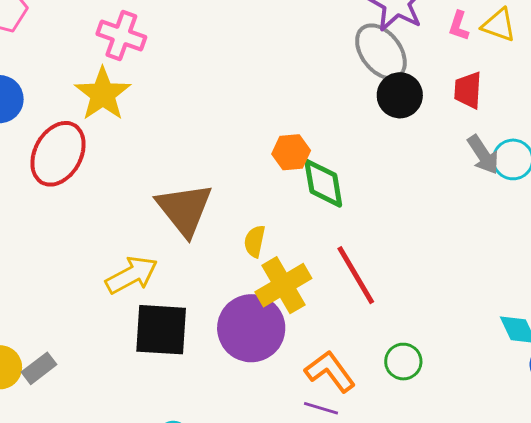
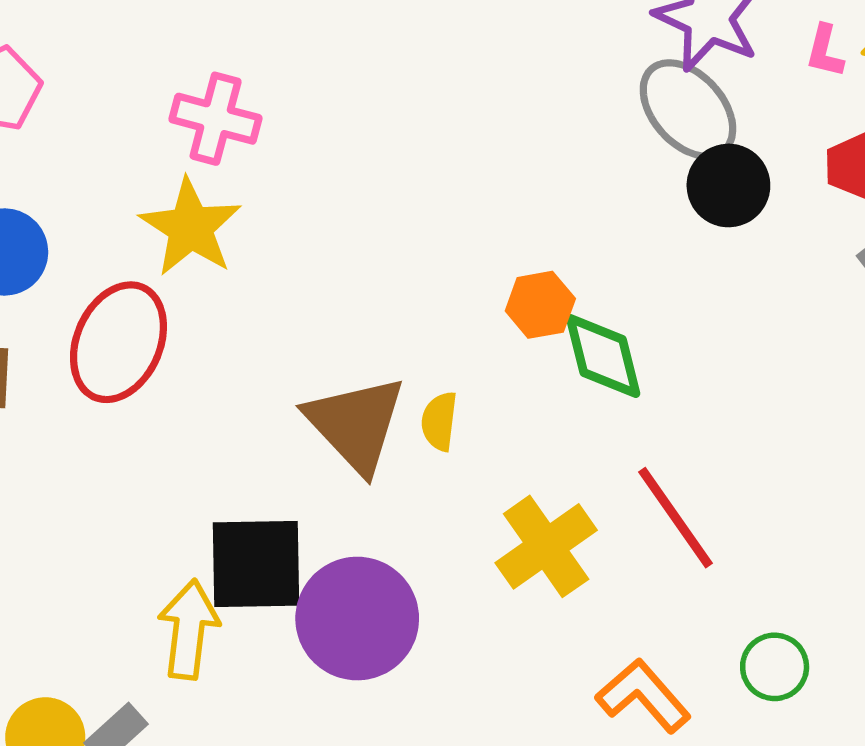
yellow semicircle: (255, 241) -> (439, 421), moved
yellow arrow: (132, 275) -> (189, 629), moved, turned -50
purple circle: (251, 328) -> (357, 619), moved
black square: (161, 330) -> (256, 564), moved

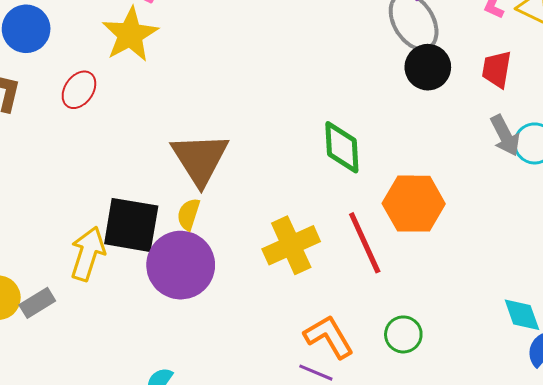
orange hexagon: (540, 305) -> (414, 204), moved, size x1.6
red ellipse: (118, 342) -> (79, 90), size x0.6
yellow semicircle: (439, 421) -> (189, 214), moved

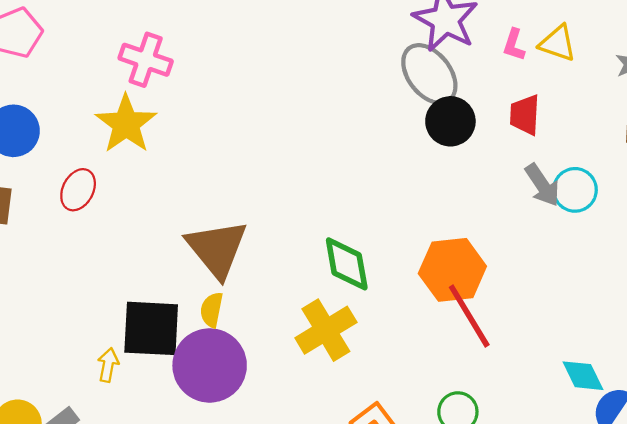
green diamond: (342, 147) -> (347, 264), moved
red line: (365, 243) -> (469, 316), moved
yellow arrow: (88, 254) -> (108, 365), size x0.6

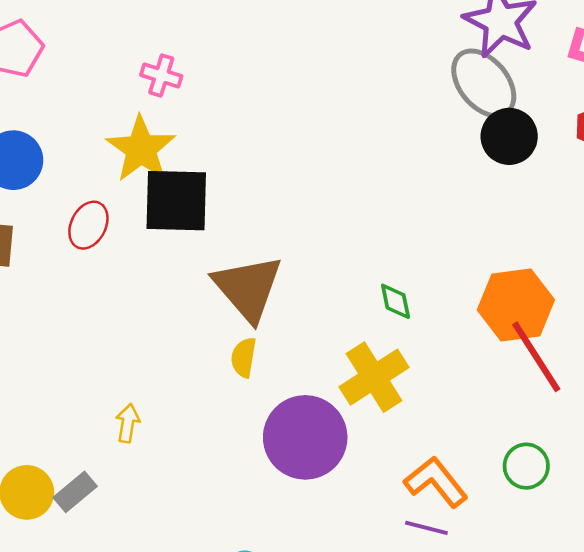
pink cross: (146, 60) -> (161, 76), size x0.7
green diamond: (347, 264) -> (396, 301), size x0.6
black square: (151, 328) -> (176, 201), moved
purple circle: (210, 365) -> (305, 437), moved

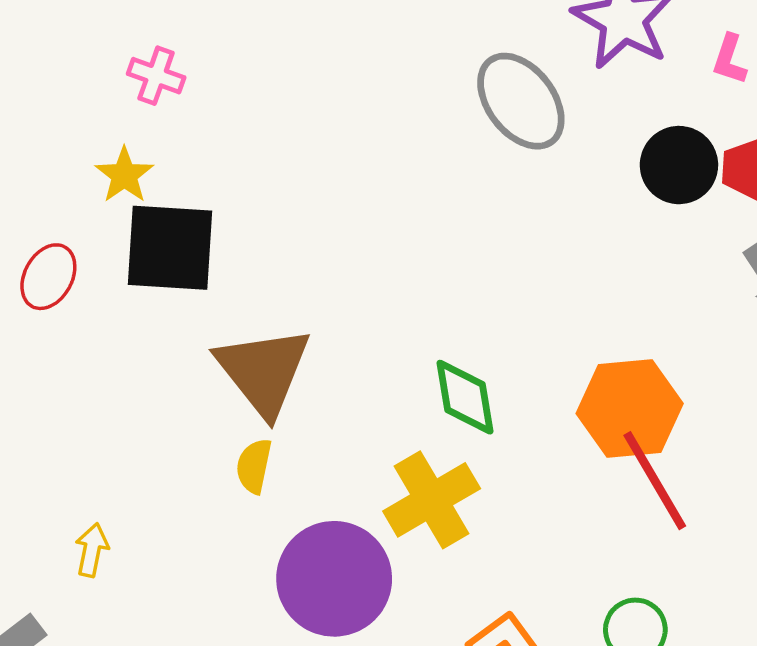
gray ellipse: (484, 83) -> (521, 101), moved
black circle: (509, 136) -> (679, 165), moved
yellow star: (141, 149) -> (124, 175), size x0.6
green diamond: (396, 301) -> (465, 397), size x1.5

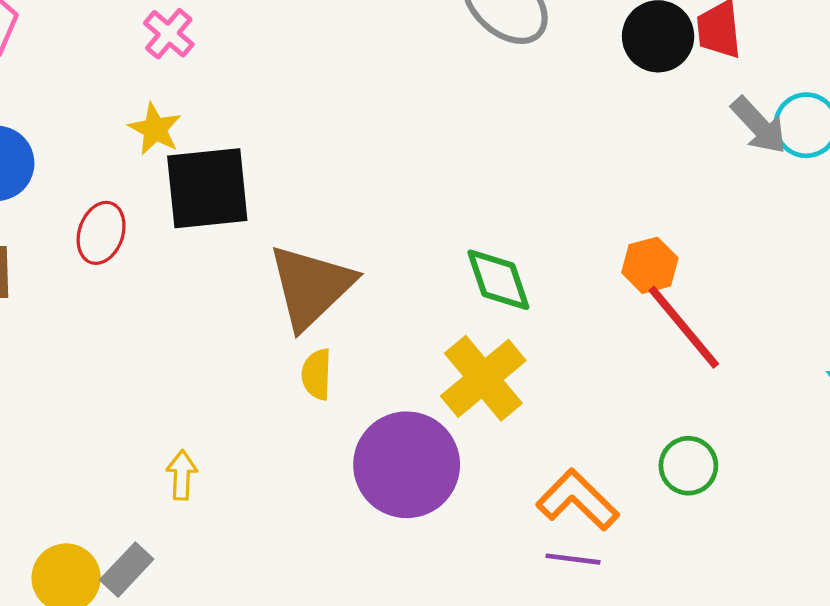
pink cross: (156, 76) -> (169, 34), turned 30
brown triangle: (263, 371) -> (311, 286), turned 34
orange hexagon: (630, 409) -> (650, 265), size x0.6

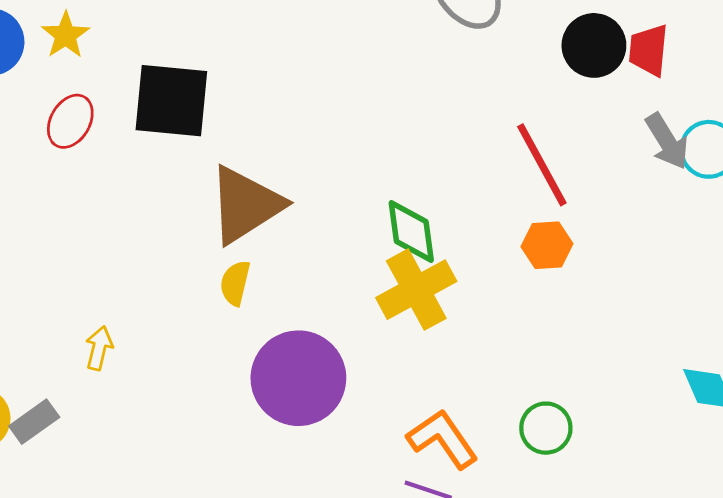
yellow star: (155, 129) -> (66, 35), moved
red line: (684, 327) -> (542, 165), moved
yellow cross: (483, 378) -> (416, 290), moved

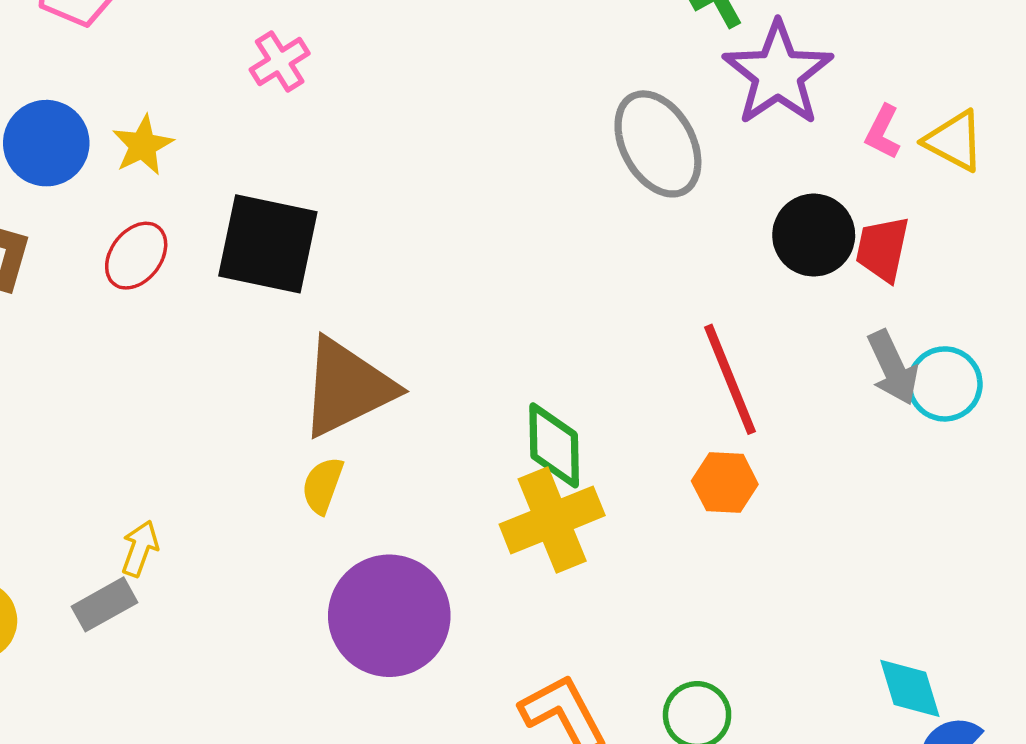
gray rectangle: (34, 422) -> (105, 604), moved

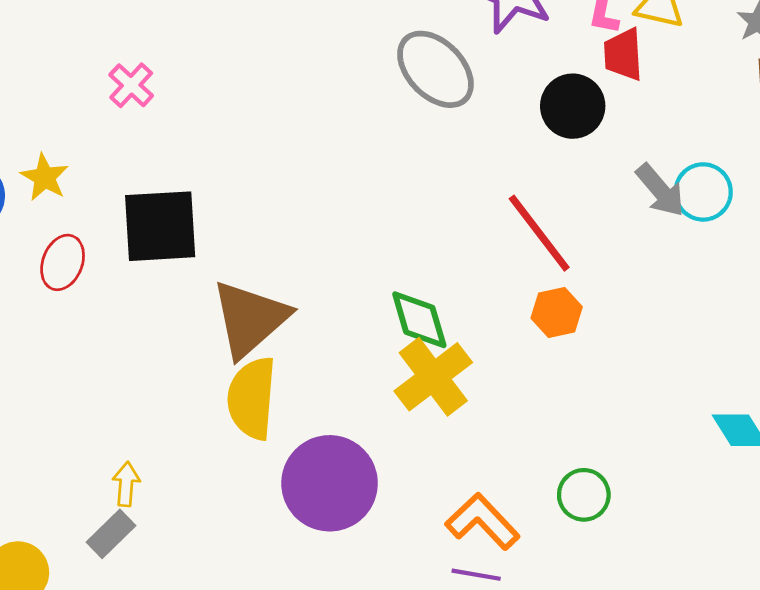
red trapezoid: (882, 249) -> (623, 54), moved
yellow semicircle: (323, 485) -> (252, 398), size x1.8

